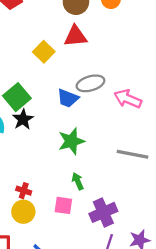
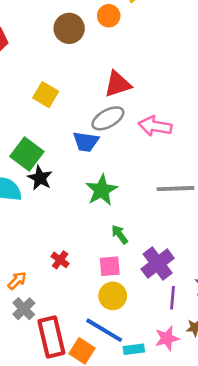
red triangle: (75, 36) -> (118, 84), moved
red cross: (24, 191) -> (60, 260), turned 32
yellow circle: (23, 212) -> (113, 296), moved

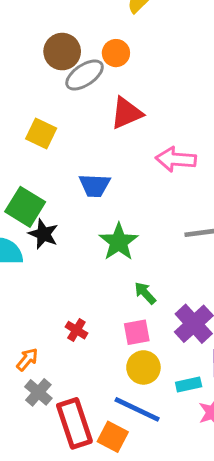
orange circle: (109, 16) -> (116, 53), moved
gray ellipse: (108, 118) -> (85, 75), moved
cyan rectangle: (134, 349) -> (189, 384), moved

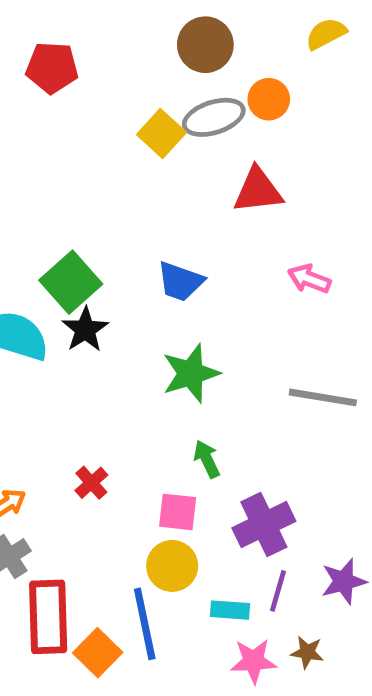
brown circle: (62, 52) -> (205, 45), moved
yellow square: (41, 133) -> (161, 134), moved
pink arrow: (176, 159) -> (309, 279), size x0.7
blue line: (137, 409) -> (145, 624), turned 36

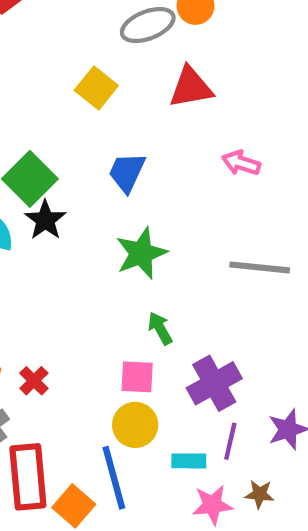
yellow square: (161, 134) -> (96, 88), moved
blue trapezoid: (180, 281) -> (127, 172), turned 99
red cross: (91, 483) -> (34, 381), moved

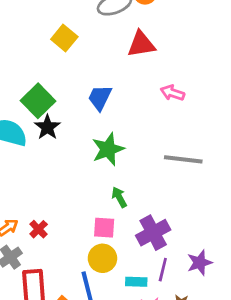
yellow square: (96, 88) -> (64, 38), moved

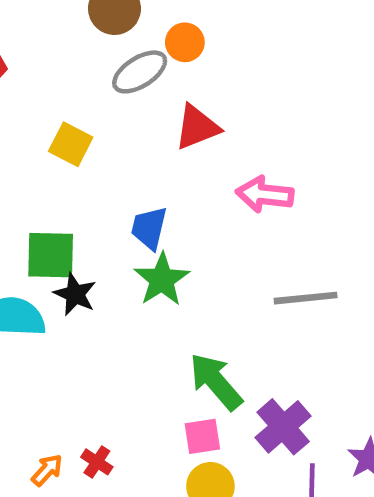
pink arrow: (172, 93) -> (265, 194), size x1.4
green square: (38, 101) -> (51, 255), turned -32
green star: (108, 149) -> (162, 280), moved
green arrow: (119, 197) -> (216, 382), size x1.8

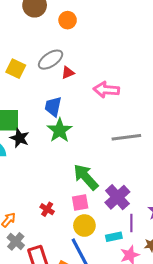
gray ellipse: (140, 72) -> (51, 60), moved
red triangle: (197, 127) -> (68, 73), moved, size x0.6
red cross: (97, 462) -> (47, 209), moved

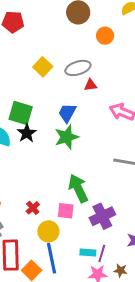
purple line: (131, 223) -> (102, 254), moved
yellow circle: (84, 226) -> (48, 231), moved

